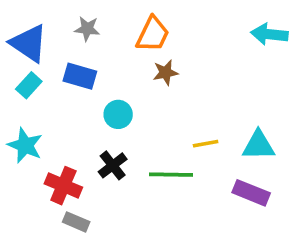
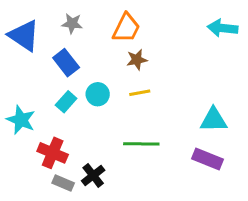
blue rectangle: (80, 76) -> (66, 63), turned 36
cyan rectangle: (29, 85) -> (66, 102), moved
yellow line: (206, 144) -> (140, 93), moved
black cross: (113, 165) -> (93, 175), moved

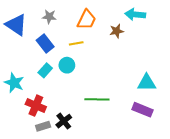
cyan arrow: (223, 28) -> (135, 14), moved
brown star: (137, 60) -> (117, 31), moved
yellow line: (140, 93) -> (76, 43), moved
gray rectangle: (63, 183) -> (43, 126), turned -40

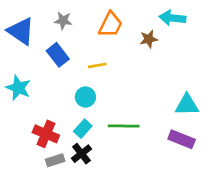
yellow line: (76, 43) -> (97, 65), moved
cyan circle: (67, 65) -> (85, 97), moved
cyan rectangle: (45, 70) -> (83, 129), moved
cyan star: (14, 83) -> (18, 88), moved

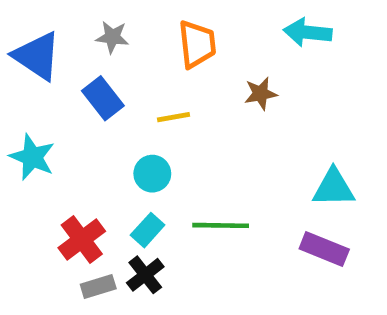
orange trapezoid: (110, 25) -> (197, 44), turned -32
brown star: (149, 39) -> (261, 94), moved
red cross: (46, 134) -> (82, 240), turned 30

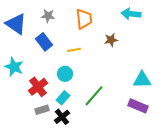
green line: (221, 225) -> (94, 96), turned -50
red cross: (82, 240) -> (38, 87), moved
gray rectangle: (98, 287) -> (42, 110), moved

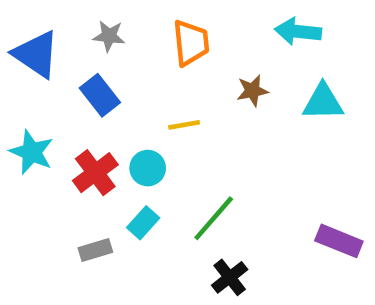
yellow line: (74, 50) -> (184, 125), moved
cyan triangle: (142, 80) -> (323, 102), moved
red cross: (38, 87) -> (95, 173), moved
purple rectangle: (138, 106) -> (339, 241), moved
black cross: (62, 117) -> (230, 277), moved

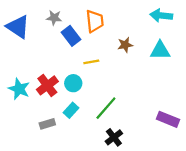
cyan arrow: (298, 31) -> (161, 16), moved
blue rectangle: (100, 95) -> (71, 36), moved
cyan star: (32, 152) -> (19, 89), moved

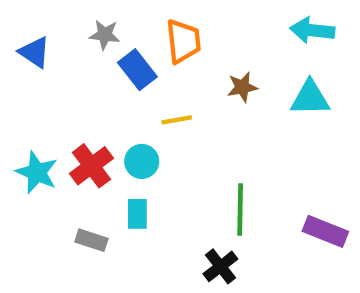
blue triangle: (18, 27) -> (35, 52), size x0.7
green line: (106, 108) -> (240, 210), moved, turned -40
cyan rectangle: (71, 110) -> (137, 214), turned -42
gray rectangle: (47, 124) -> (91, 240), turned 35

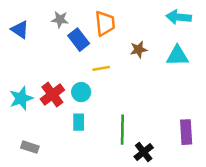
cyan star: (37, 172) -> (21, 98), turned 30
green line: (240, 210) -> (122, 130), moved
purple rectangle: (325, 231) -> (186, 132), turned 65
gray rectangle: (91, 240) -> (30, 147), moved
black cross: (220, 266) -> (144, 152), moved

